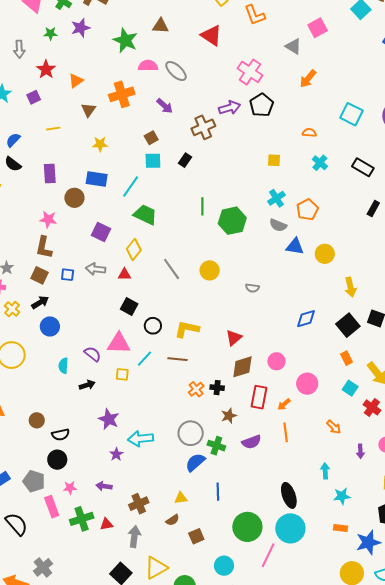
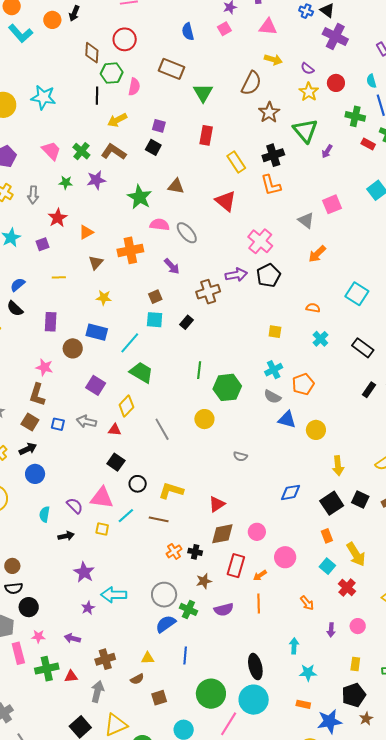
yellow circle: (210, 270) -> (204, 419), moved
black semicircle: (61, 435) -> (14, 588), moved

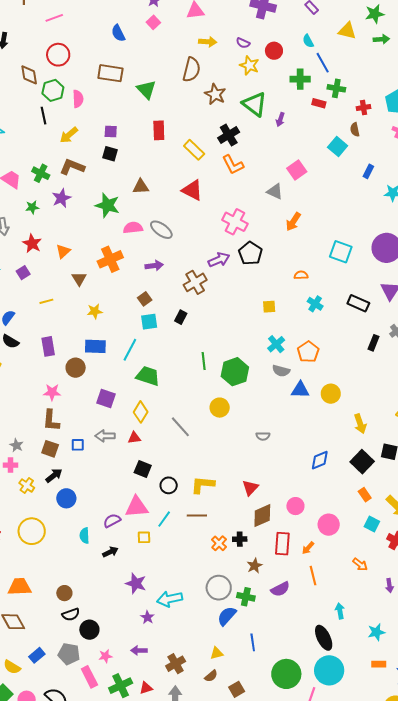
purple arrow: (172, 266) -> (154, 266), turned -42
purple semicircle: (75, 506) -> (112, 521), turned -60
cyan arrow: (294, 646) -> (340, 611), moved

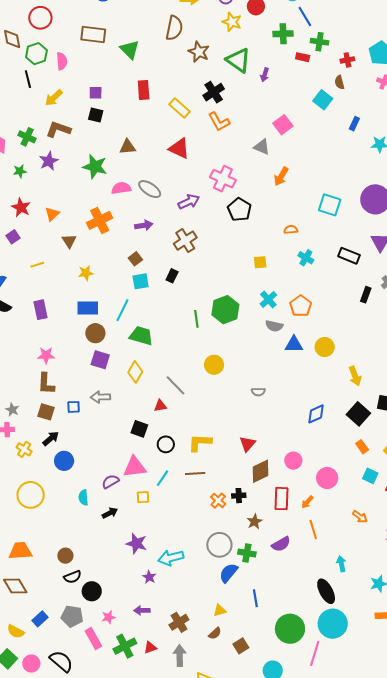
purple arrow: (219, 260) -> (189, 202), moved
brown circle: (76, 368) -> (95, 333), moved
green hexagon: (235, 372) -> (225, 310), moved
red triangle: (134, 438) -> (160, 406), moved

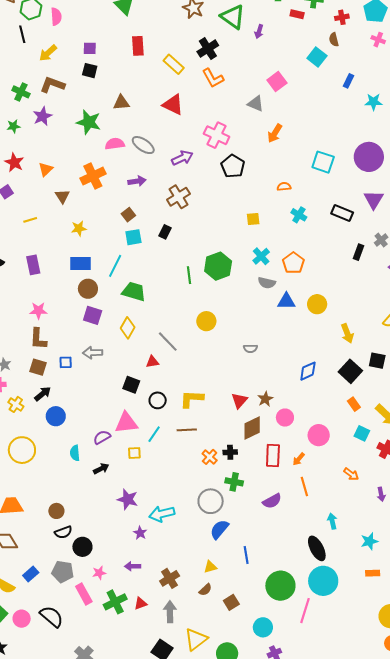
brown star: (255, 522) -> (265, 399), moved
green cross: (247, 553) -> (234, 482), moved

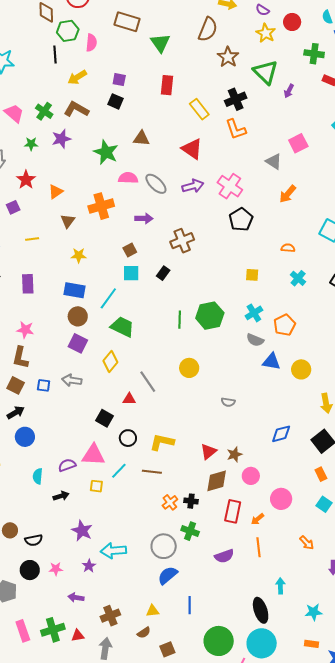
purple arrow: (182, 158) -> (193, 186), moved
black semicircle: (63, 532) -> (34, 540), moved
pink star: (99, 573) -> (56, 569), moved
pink rectangle: (84, 594) -> (23, 631), moved

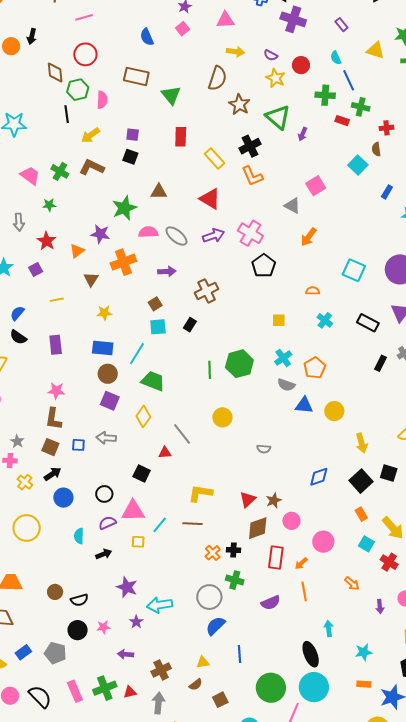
purple star: (61, 139) -> (100, 234), moved, turned 30
green star: (106, 152) -> (124, 208), turned 30
black circle: (128, 438) -> (104, 494), moved

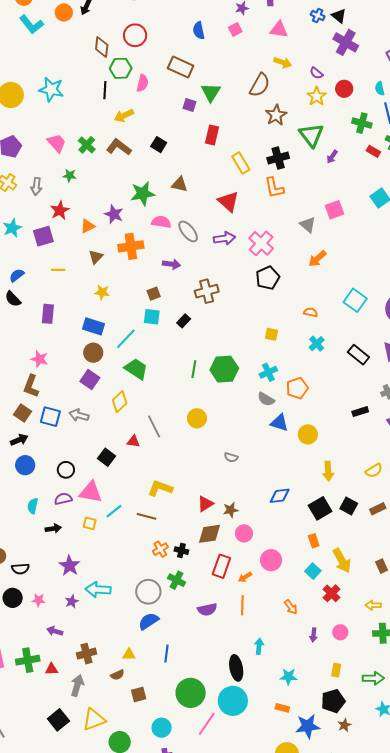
purple square: (133, 135) -> (190, 105), moved
purple square: (36, 269) -> (43, 236), size x1.5
black rectangle: (380, 363) -> (360, 412), moved, turned 35
blue square: (78, 445) -> (50, 417), size x1.5

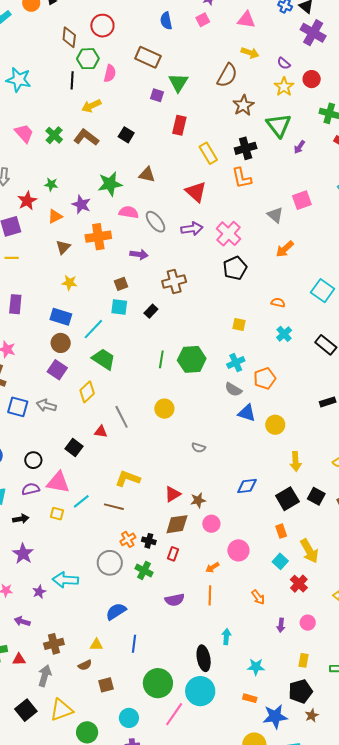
green star: (70, 176) -> (51, 184), moved
yellow line: (58, 270) -> (12, 258), moved
purple star: (70, 566) -> (23, 554), moved
red rectangle: (221, 566) -> (173, 554), moved, size x0.6
gray circle: (148, 592) -> (110, 563), moved

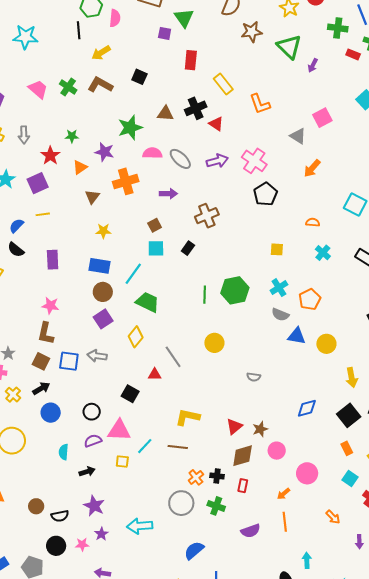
brown star: (243, 105) -> (252, 32), turned 30
black cross: (246, 148) -> (196, 108), moved
red triangle: (196, 192) -> (216, 124), size x0.7
purple square: (57, 370) -> (103, 319), turned 30
purple star: (39, 592) -> (101, 534), moved

